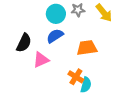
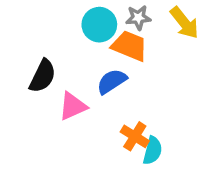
blue semicircle: (55, 36) -> (112, 81), moved
orange trapezoid: (87, 48) -> (129, 46), moved, turned 30

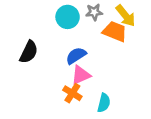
orange trapezoid: (129, 46) -> (115, 31), moved
pink triangle: (73, 106) -> (81, 75), moved
orange cross: (135, 136) -> (72, 93), moved

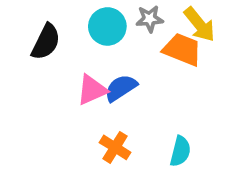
black semicircle: (29, 52) -> (46, 42), moved
pink triangle: (81, 75) -> (92, 90), moved
cyan semicircle: (104, 103) -> (180, 151), moved

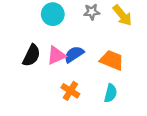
cyan circle: (107, 26) -> (53, 14), moved
black semicircle: (46, 42) -> (32, 55), moved
orange trapezoid: (182, 49) -> (112, 60), moved

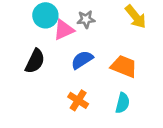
gray star: (92, 12) -> (86, 19), moved
cyan circle: (53, 14) -> (45, 15), moved
pink triangle: (56, 55) -> (64, 30), moved

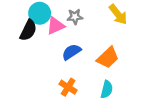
black semicircle: (35, 61) -> (28, 30), moved
orange trapezoid: (124, 66) -> (108, 58), turned 115

